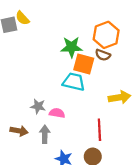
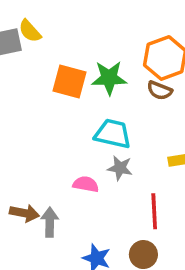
orange square: (84, 64) -> (69, 81), moved
gray star: (38, 106) -> (120, 168), moved
gray arrow: (45, 134) -> (50, 222), moved

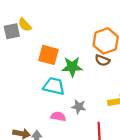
green star: (109, 78) -> (72, 67), moved
cyan trapezoid: (113, 134) -> (54, 86), moved

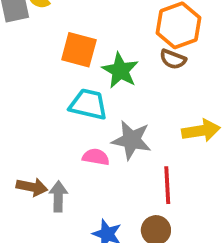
green star: (72, 67) -> (120, 70), turned 30
gray star: (79, 107) -> (132, 140), size x1.5

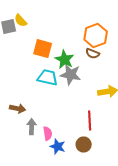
gray star: (132, 140) -> (71, 74), moved
pink semicircle: (96, 157) -> (48, 134), moved, turned 72
brown arrow: (32, 187) -> (18, 108), moved

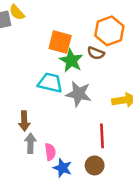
orange square: (43, 48) -> (60, 42), moved
brown semicircle: (93, 54) -> (96, 53), moved
gray star: (71, 74) -> (79, 94), moved
brown arrow: (18, 108) -> (24, 121), moved, turned 77

